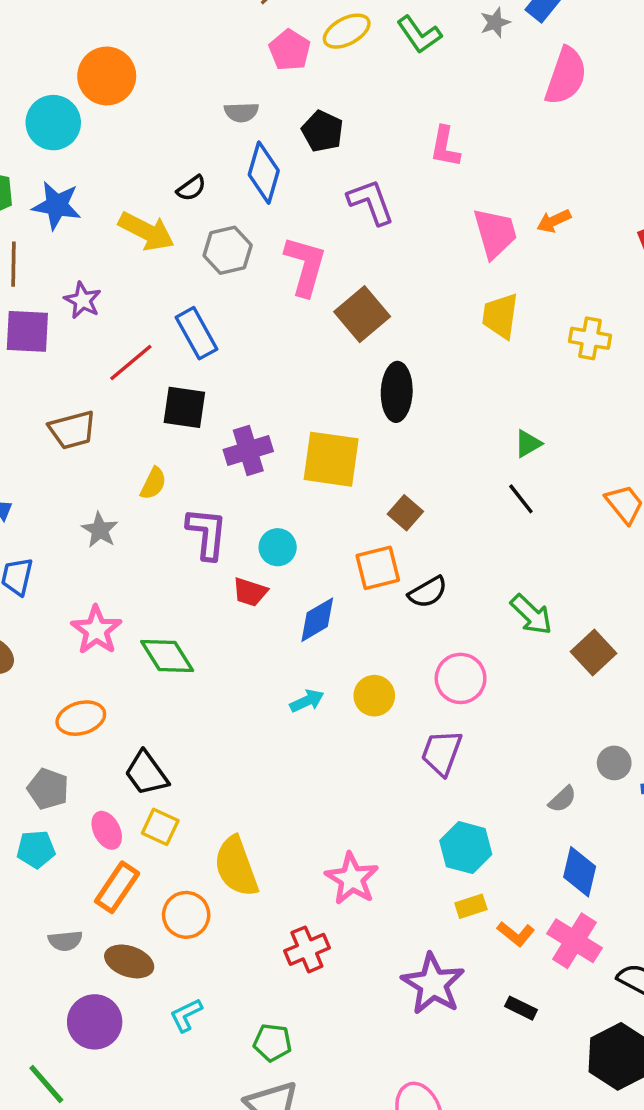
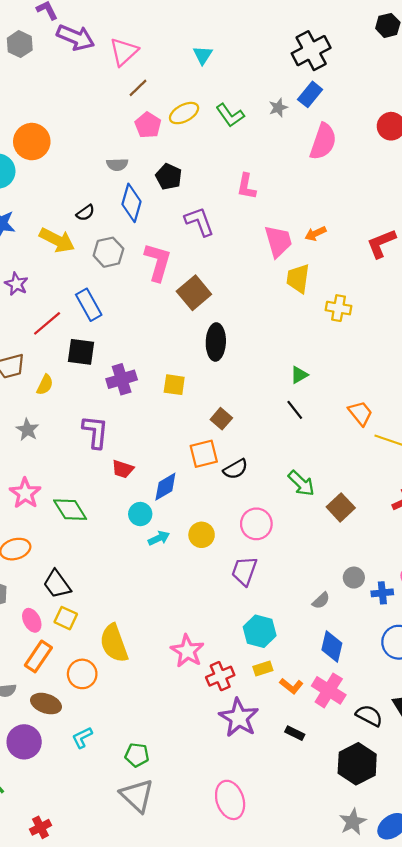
yellow trapezoid: (500, 316) -> (298, 278), moved
yellow square: (331, 459) -> (174, 385), size x0.6
yellow semicircle: (153, 483) -> (45, 385), moved
cyan circle: (278, 547) -> (140, 514), moved
red cross: (307, 949) -> (220, 676), moved

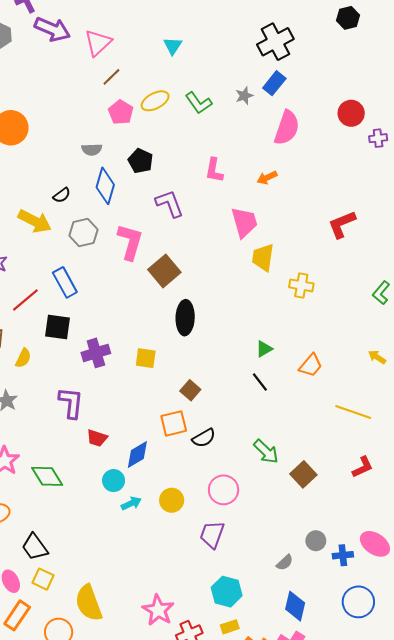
orange arrow: (316, 234) -> (267, 178), moved
orange trapezoid: (360, 413) -> (311, 365), moved, turned 80

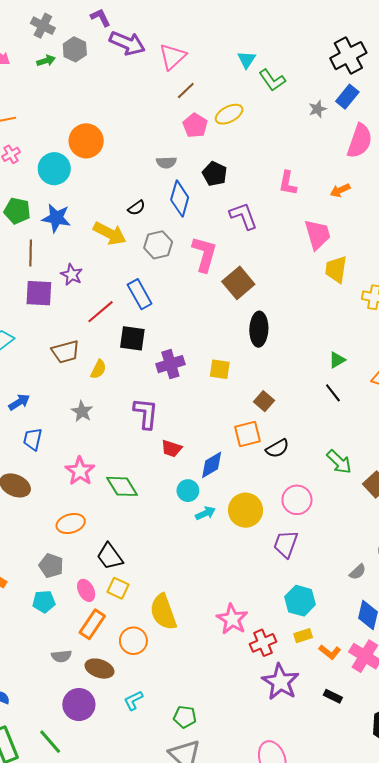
green L-shape: (199, 103) -> (272, 80), moved
yellow circle: (172, 500) -> (246, 510), size x1.4

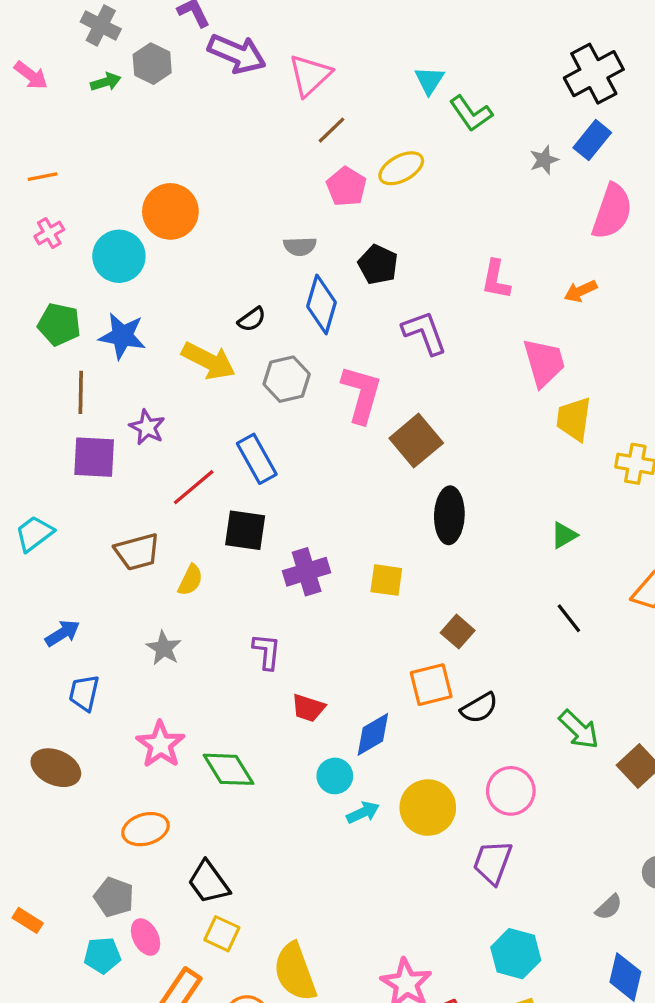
green triangle: (337, 360) -> (564, 535), moved
purple L-shape: (146, 413) -> (267, 651), size x0.7
pink ellipse: (86, 590) -> (146, 937), moved

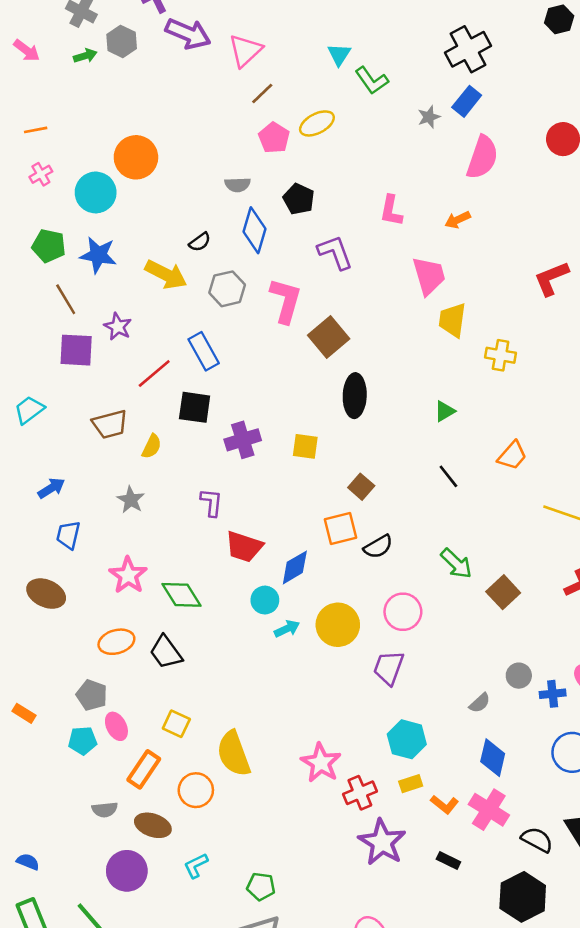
brown line: (81, 392) -> (66, 299), turned -32
red trapezoid: (308, 708) -> (244, 547), size x1.4
black trapezoid: (209, 882) -> (166, 652), moved

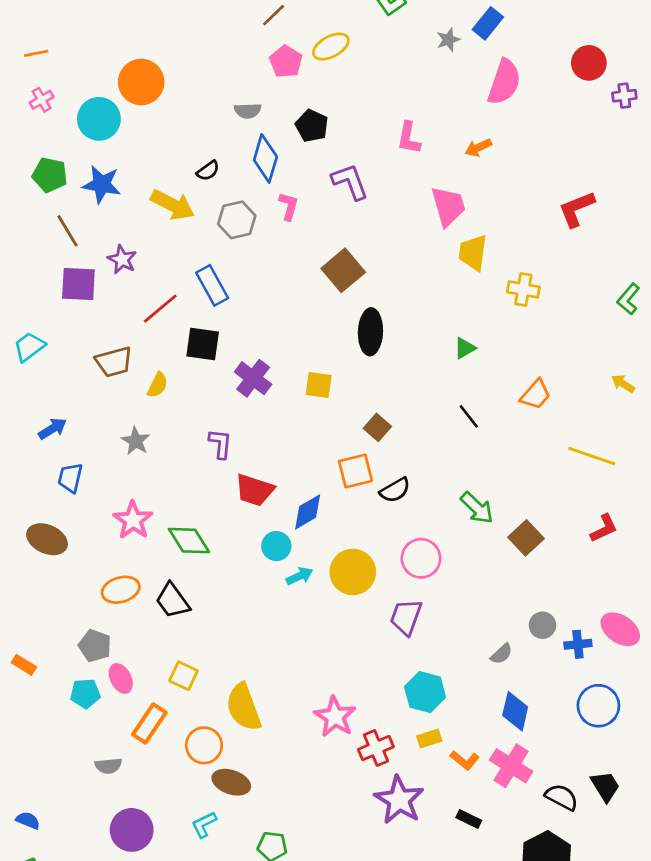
pink L-shape: (286, 301) -> (289, 206), moved, size x0.6
purple cross: (243, 440) -> (253, 378), turned -36
brown ellipse: (153, 825) -> (231, 782), moved

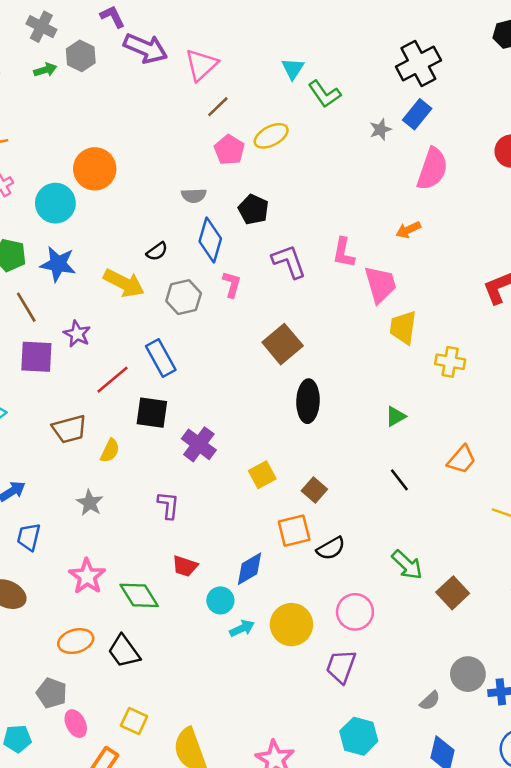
pink L-shape: (409, 138) -> (344, 253), moved
yellow square: (319, 385) -> (262, 475), moved, turned -36
red trapezoid: (254, 490) -> (185, 566), moved, size x0.7
gray circle: (542, 625) -> (468, 674), size x1.4
cyan pentagon: (85, 693) -> (17, 739), moved

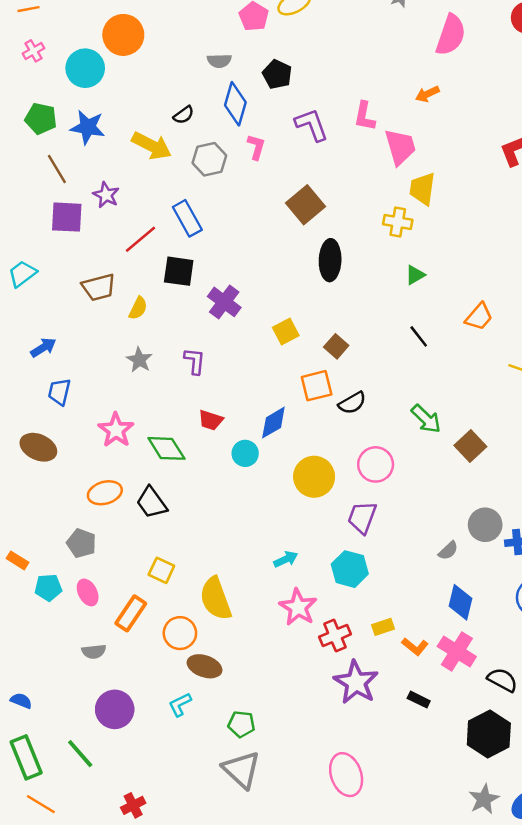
yellow cross: (450, 362) -> (398, 222), moved
gray star: (90, 503) -> (139, 360), moved
cyan arrow: (242, 628) -> (286, 559), moved
pink ellipse: (76, 724) -> (88, 592), moved
cyan hexagon: (359, 736) -> (350, 569), moved

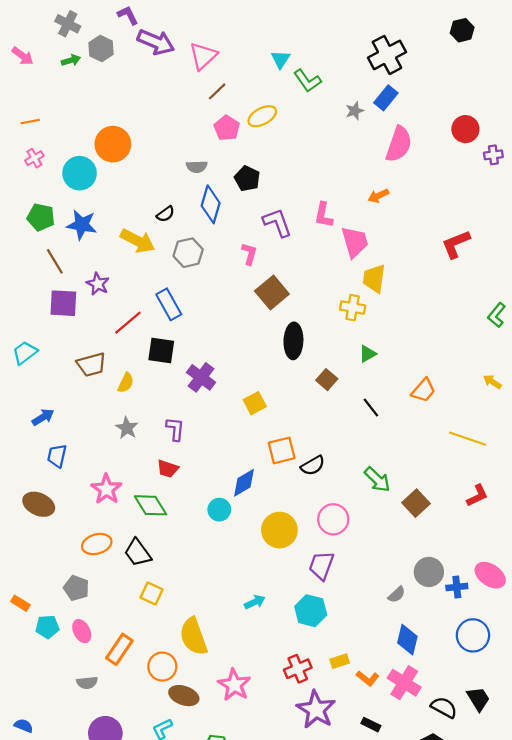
pink L-shape: (256, 147) -> (249, 254), moved
brown square: (336, 346) -> (327, 380), moved
red trapezoid: (211, 420) -> (168, 469), moved
yellow square: (161, 570) -> (152, 593), moved
pink star: (298, 607) -> (234, 685), moved

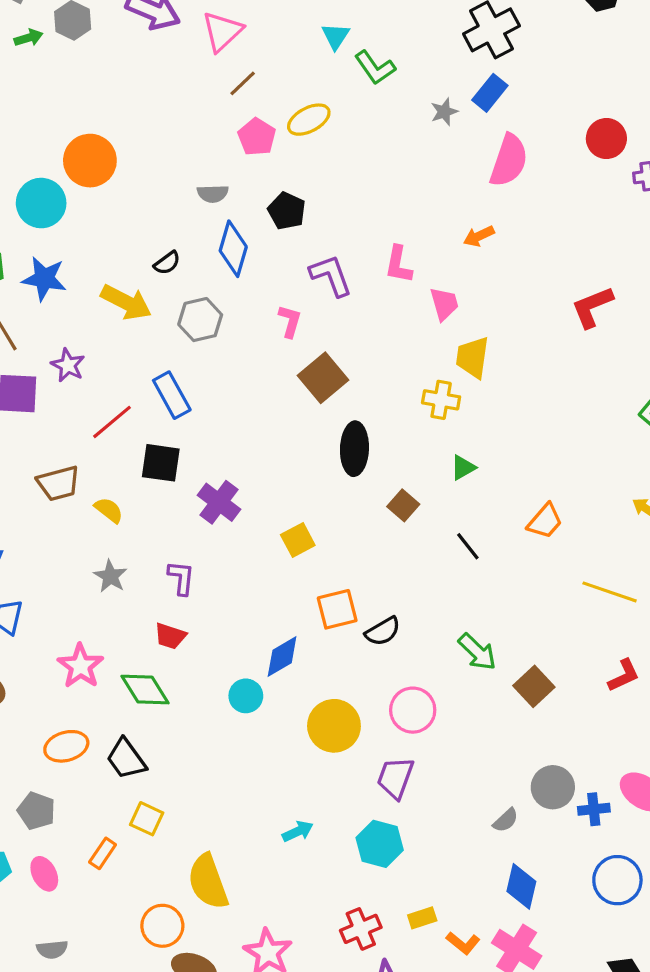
pink trapezoid: (355, 242) -> (444, 304), size x0.7
yellow semicircle: (126, 383) -> (109, 510), turned -78
orange rectangle: (119, 649) -> (103, 853), moved, size x0.7

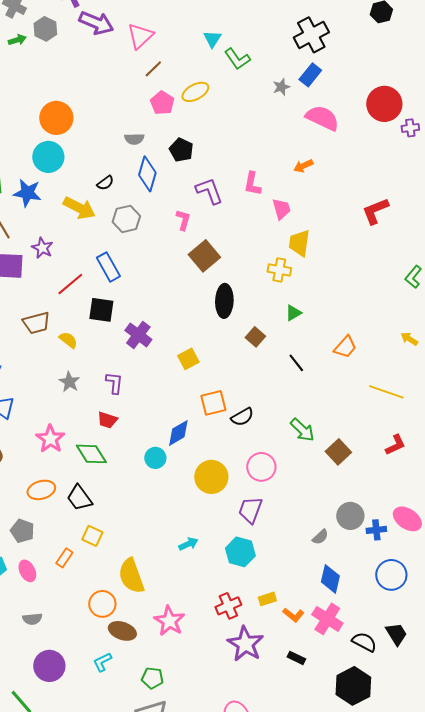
red circle: (606, 138) -> (384, 104), size x1.4
pink semicircle: (509, 161) -> (322, 118), turned -84
cyan circle: (41, 203) -> (48, 157), moved

